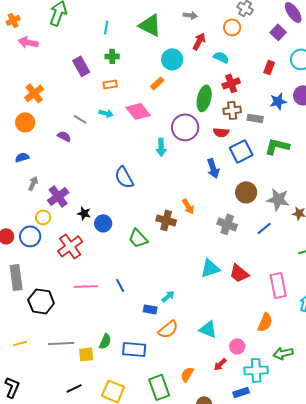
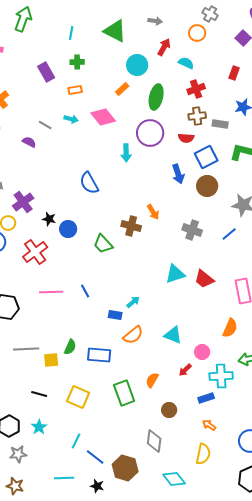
green ellipse: (204, 98) -> (156, 97), moved
brown circle: (246, 192) -> (207, 186), moved
black line: (74, 388) -> (39, 394), turned 42

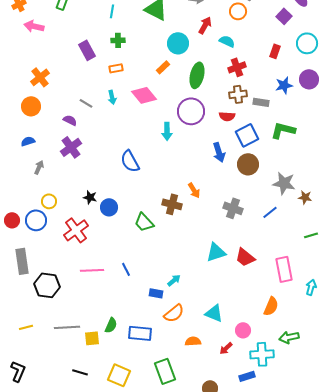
cyan arrow: (71, 119) -> (112, 97), turned 64
purple cross: (23, 202) -> (71, 147), moved
orange semicircle: (152, 380) -> (193, 341), moved, turned 56

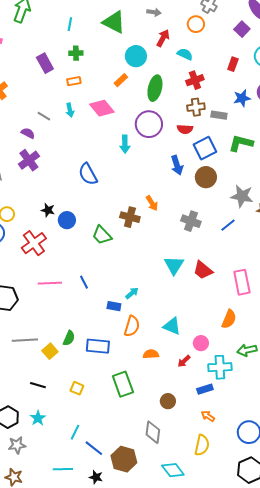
cyan triangle: (216, 252) -> (174, 265), turned -40
orange semicircle: (174, 313) -> (132, 326), turned -35
yellow square: (92, 338) -> (50, 351), turned -35
yellow square: (119, 375) -> (77, 388), size x0.6

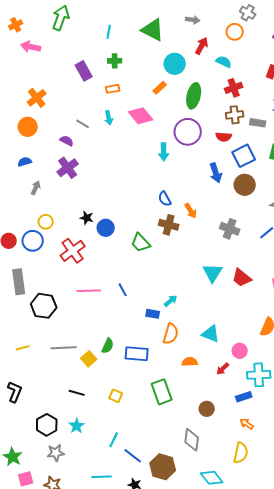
blue semicircle: (88, 174) -> (165, 199), moved, size x0.7

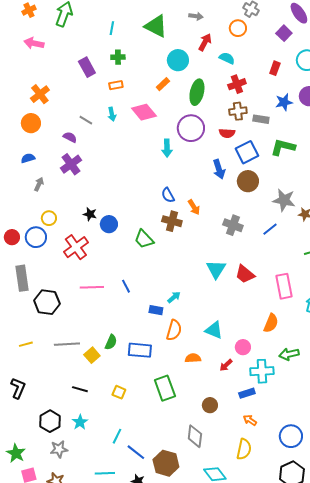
orange cross: (16, 25) -> (29, 10), moved

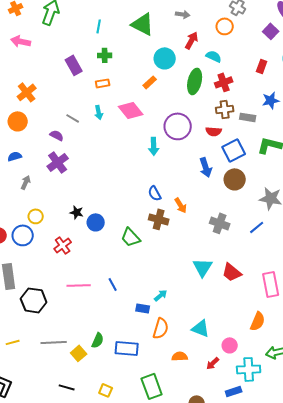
green ellipse: (197, 92) -> (195, 81), moved
red cross: (76, 247) -> (63, 245), size x0.7

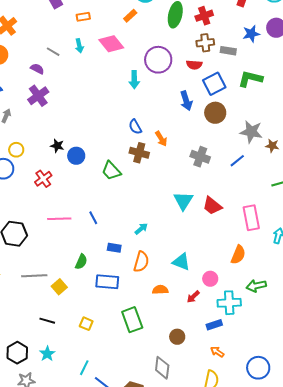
blue rectangle: (143, 308) -> (114, 248), moved
green semicircle: (98, 340) -> (81, 262), moved

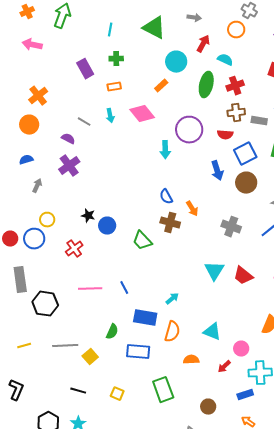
blue rectangle: (114, 248) -> (145, 318), size x1.6

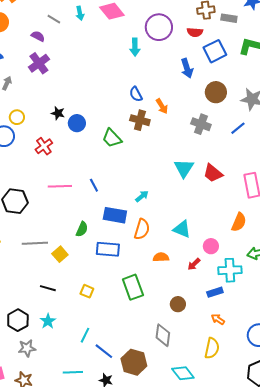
brown circle: (246, 183) -> (216, 92), moved

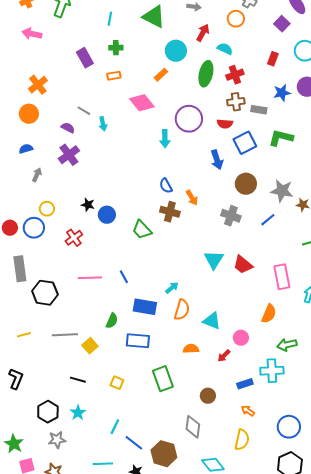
cyan arrow: (80, 13) -> (103, 124), moved
orange semicircle: (142, 229) -> (182, 310), moved
cyan cross: (230, 270) -> (272, 371), moved

